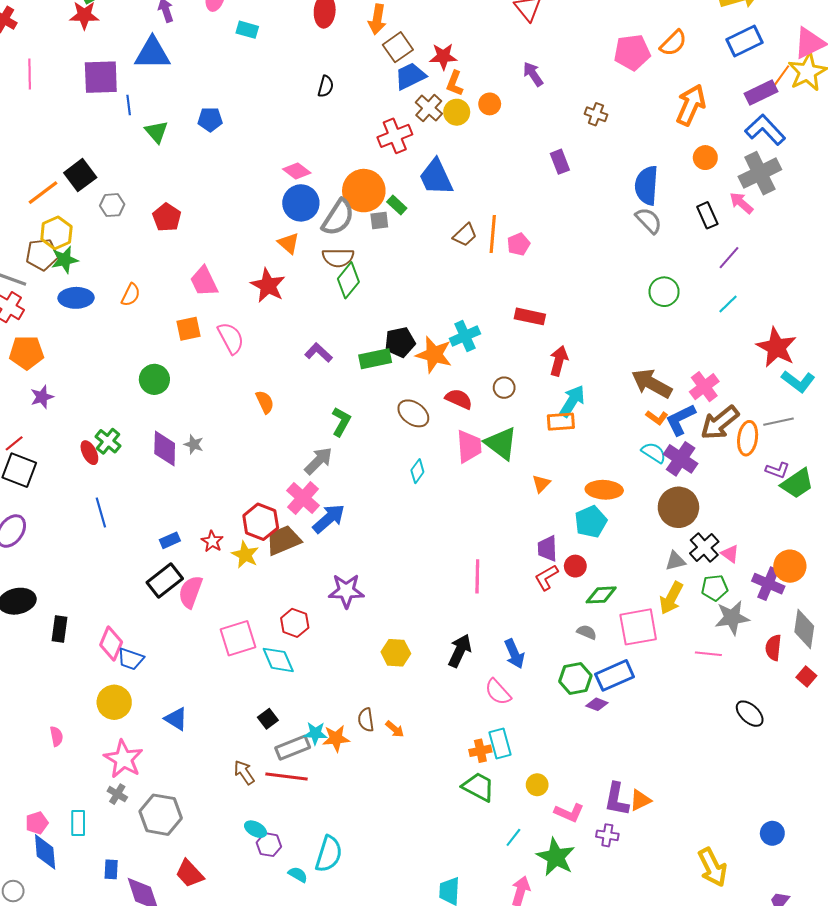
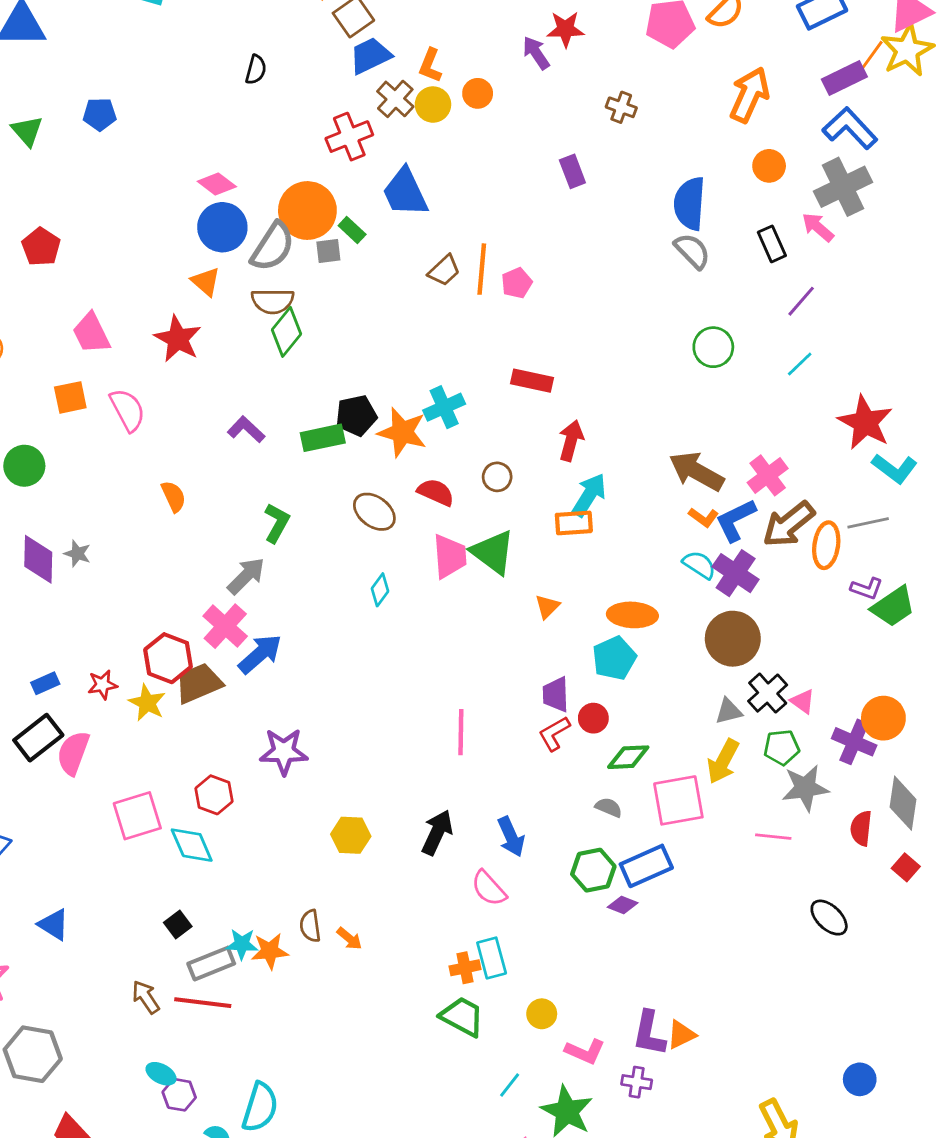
red star: (443, 56) -> (565, 29), moved
red star: (212, 541) -> (102, 685), turned 30

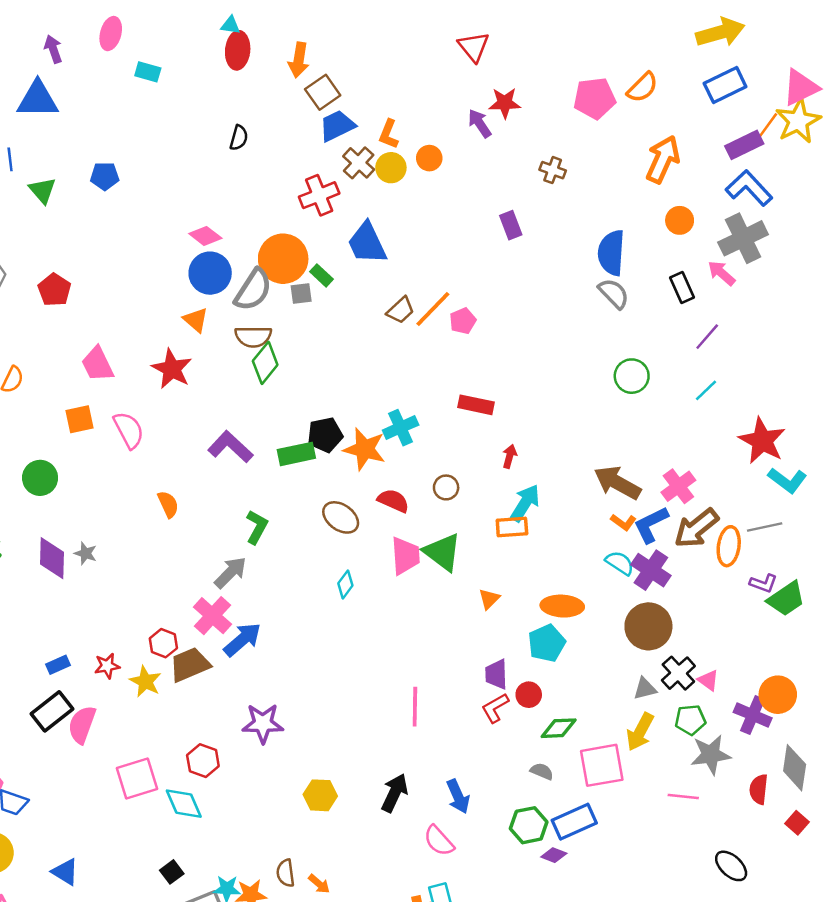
orange line: (482, 269) -> (433, 309), turned 39
purple L-shape: (246, 429) -> (230, 447), size x1.4
red arrow: (571, 441) -> (510, 456), size x0.7
red hexagon: (168, 658) -> (163, 643), size x0.7

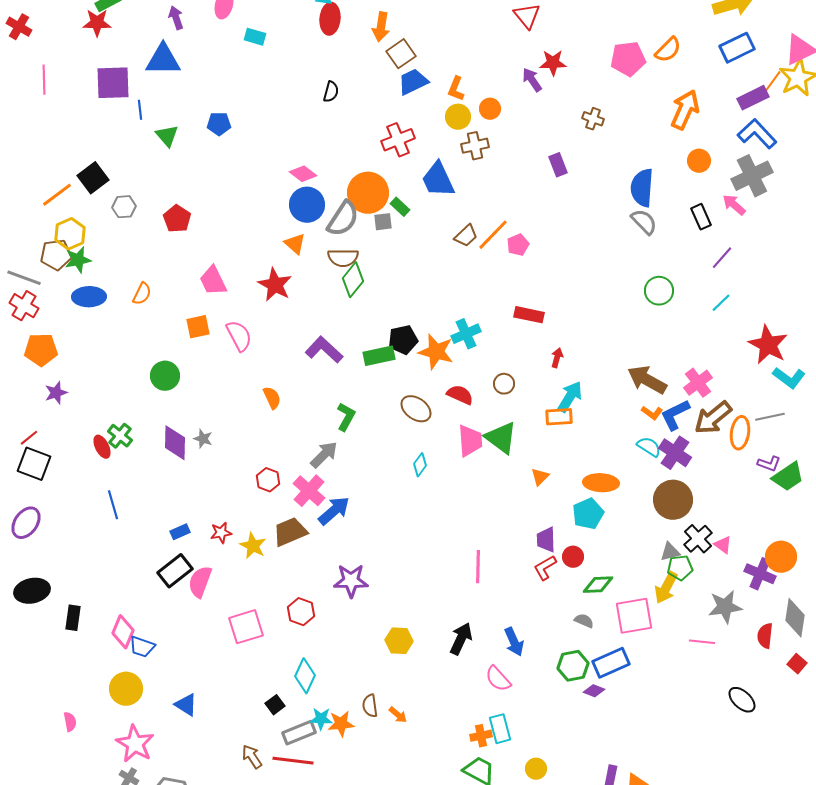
brown cross: (359, 163) -> (475, 146), moved, turned 36
red hexagon: (163, 643) -> (268, 480), moved
green pentagon: (690, 720) -> (680, 568), moved
cyan diamond: (184, 804) -> (305, 676), moved, turned 48

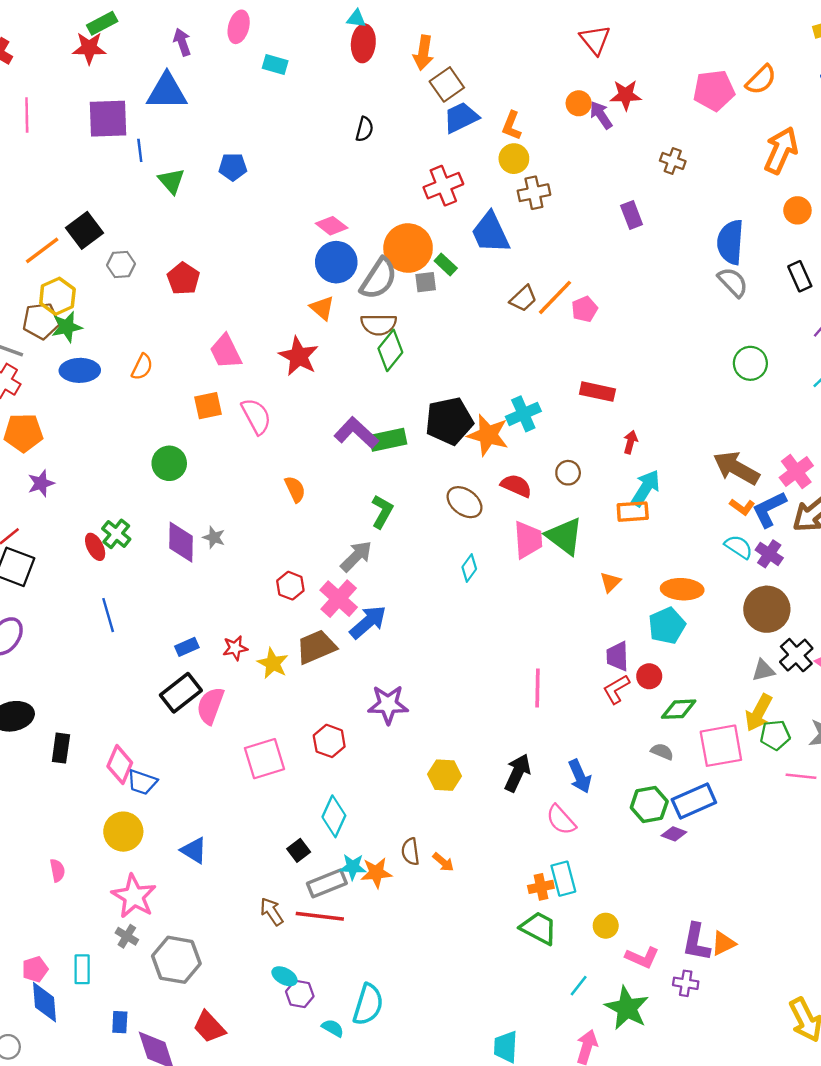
orange circle: (490, 109) -> (579, 103), moved
black pentagon: (403, 340) -> (449, 421), size x1.4
green rectangle: (379, 356) -> (388, 440), moved
purple cross: (675, 453) -> (769, 554), size x0.7
green pentagon: (680, 568) -> (775, 735), moved

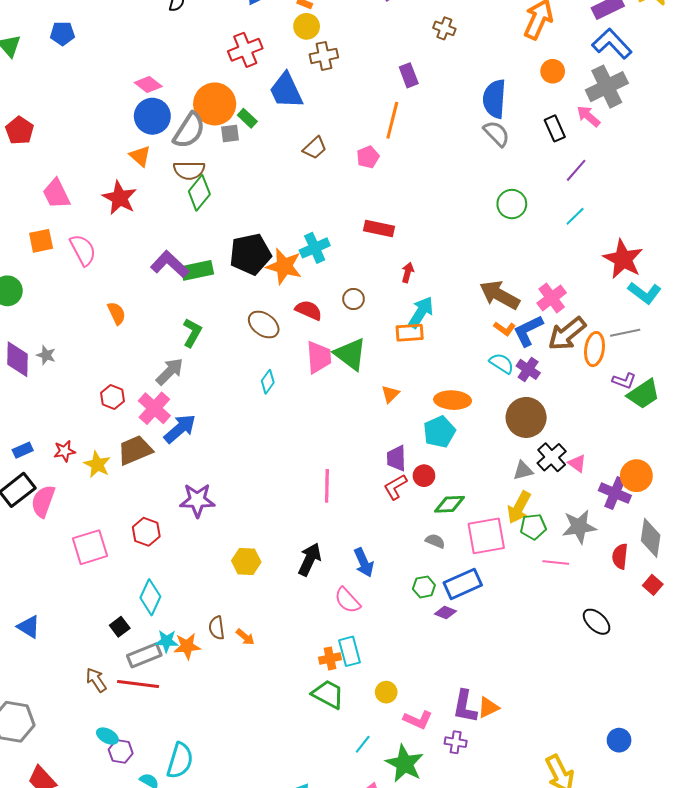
orange line: (555, 297) -> (392, 120), moved, turned -30
green hexagon: (649, 805) -> (424, 587), size x0.7

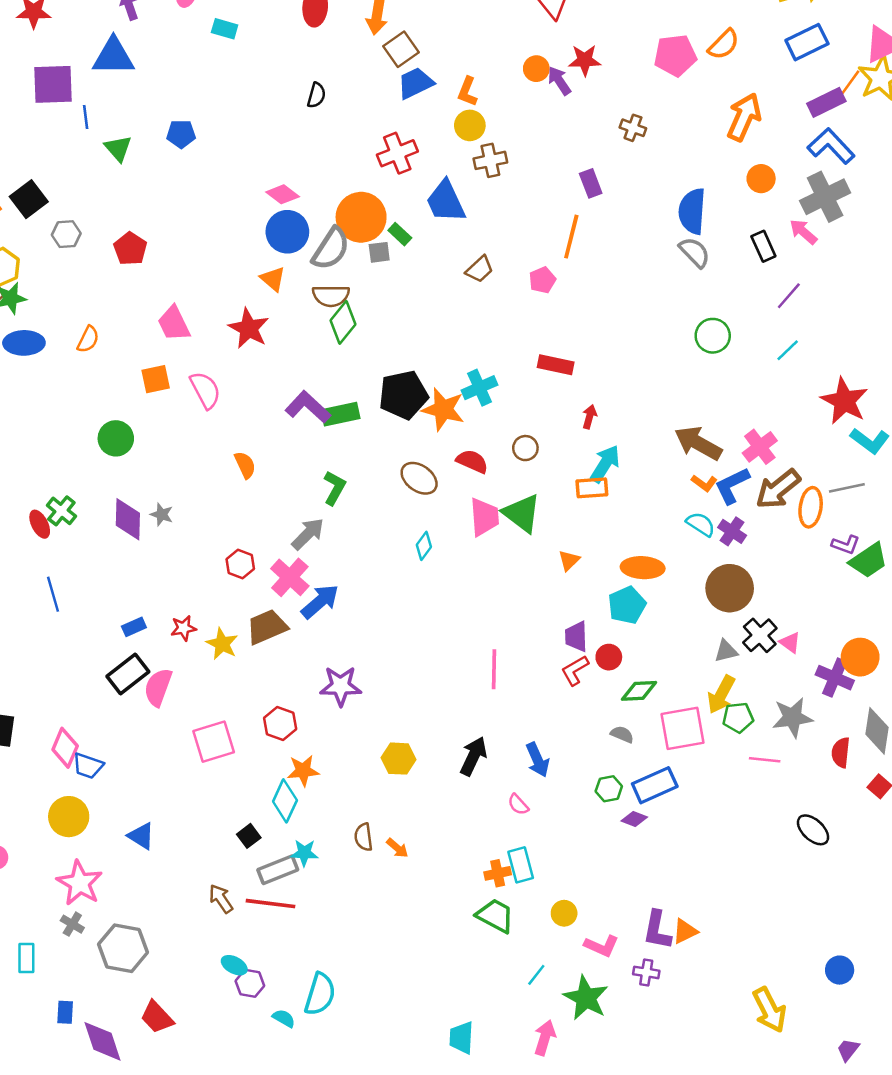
pink semicircle: (347, 600) -> (518, 804), size x0.7
orange star: (187, 646) -> (303, 771), moved

